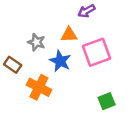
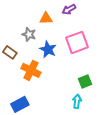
orange triangle: (69, 35) -> (46, 18), moved

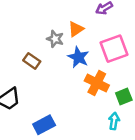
orange triangle: (46, 18) -> (76, 29), moved, turned -32
orange cross: (31, 70) -> (97, 83), moved

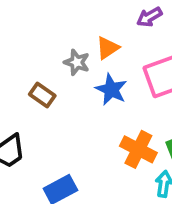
orange cross: (97, 83) -> (138, 149), moved

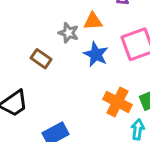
orange triangle: (108, 48) -> (93, 21), turned 30

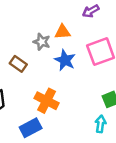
orange cross: (117, 102) -> (47, 101), moved

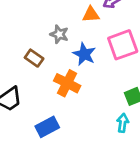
orange triangle: (63, 32) -> (91, 14), moved
orange cross: (47, 101) -> (67, 83), moved

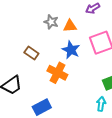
orange triangle: (91, 14) -> (70, 26), moved
gray star: (59, 34) -> (51, 22), moved

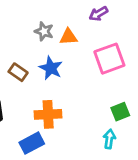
blue star: (71, 50) -> (51, 68), moved
orange cross: (57, 73) -> (48, 114), moved, turned -30

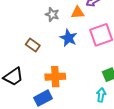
orange triangle: (68, 37) -> (78, 12), moved
blue star: (51, 68) -> (68, 38), moved

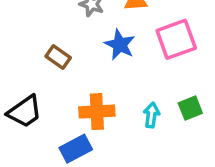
cyan arrow: (101, 95) -> (152, 115), moved

